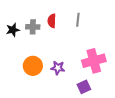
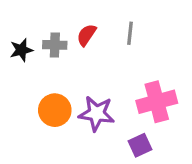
red semicircle: (52, 21) -> (87, 35), turned 32
purple star: (58, 68) -> (97, 113), size x1.5

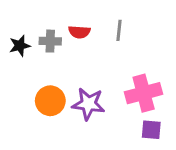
red semicircle: (87, 35) -> (79, 32), turned -120
purple square: (140, 145) -> (151, 130), moved, turned 30

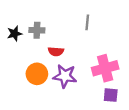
red semicircle: (79, 32) -> (56, 51), moved

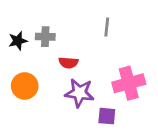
orange circle: (37, 74) -> (25, 86), moved
purple square: (111, 95) -> (107, 116), moved

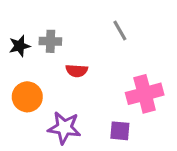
gray line: (107, 27) -> (120, 30), turned -36
purple star: (79, 93) -> (64, 128), moved

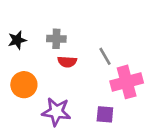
gray line: (120, 30) -> (105, 56), moved
gray cross: (50, 41) -> (56, 39), moved

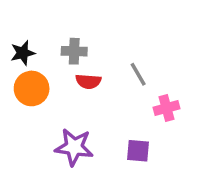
pink cross: (127, 82) -> (167, 108), size x0.6
orange circle: (24, 85) -> (32, 88), moved

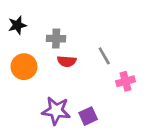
black star: (23, 53) -> (17, 25), moved
purple square: (138, 151) -> (88, 116), moved, turned -30

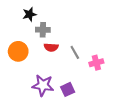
black star: (17, 25) -> (29, 14), moved
gray line: (104, 56) -> (75, 52), moved

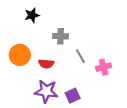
gray cross: (43, 30) -> (61, 36), moved
red semicircle: (51, 47) -> (46, 64), moved

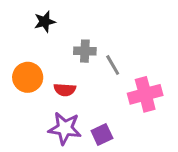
gray line: (80, 56) -> (113, 65), moved
pink cross: (104, 67) -> (145, 94), size x1.5

